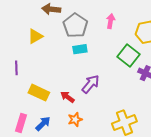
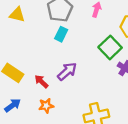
yellow triangle: (35, 36) -> (17, 15), turned 35
cyan rectangle: (80, 49) -> (61, 34), turned -64

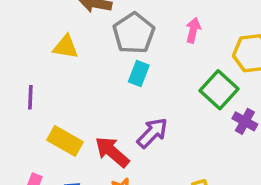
red arrow: (41, 81) -> (112, 152), size x1.5

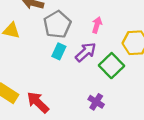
purple cross: (245, 121) -> (96, 102), moved
purple arrow: (152, 133) -> (86, 52), moved

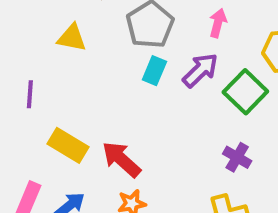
purple cross: (96, 102) -> (237, 157), moved

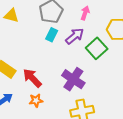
purple cross: (237, 157) -> (73, 79), moved, size x1.6

